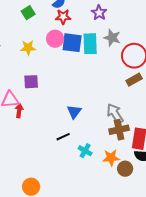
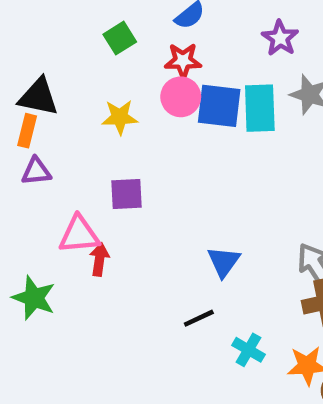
red star: (63, 17) -> (183, 61), moved

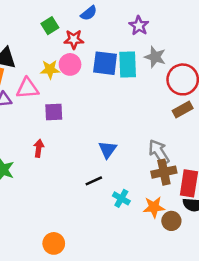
red star: (183, 61) -> (74, 39), moved
pink circle: (181, 97) -> (70, 64), moved
pink triangle: (79, 235) -> (27, 88), moved

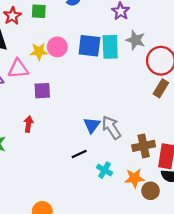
green square: (50, 26) -> (39, 11), turned 35
red star: (74, 39) -> (12, 16), moved, turned -30
brown rectangle: (183, 110) -> (161, 88), turned -30
gray arrow: (159, 152) -> (111, 127), moved

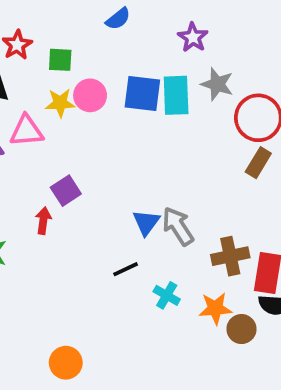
green square: (39, 11) -> (60, 60), moved
purple square: (42, 91) -> (66, 191), moved, turned -30

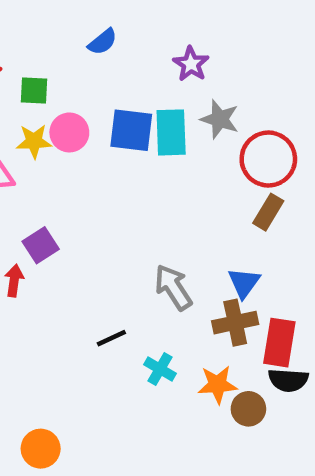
blue triangle: (146, 222) -> (244, 283), moved

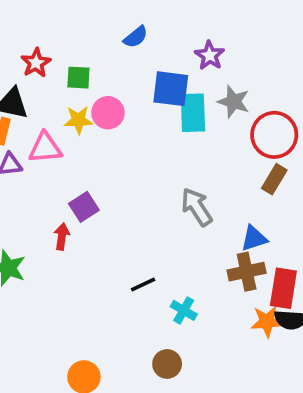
blue square: (131, 130) -> (171, 89), moved
blue triangle: (244, 283) -> (254, 238), turned 36
gray arrow: (173, 287) -> (197, 207), moved
orange star: (217, 385) -> (267, 321), moved
brown circle: (248, 409) -> (167, 364), moved

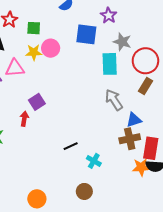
cyan rectangle: (193, 113) -> (110, 64), moved
gray arrow: (197, 207) -> (114, 100), moved

